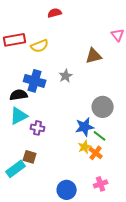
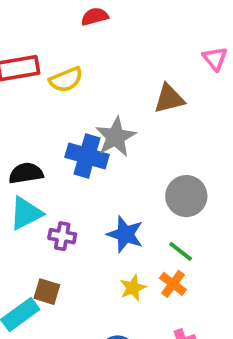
gray star: (66, 76) -> (116, 137), size x1.5
blue cross: (35, 81) -> (87, 156), moved
blue star: (85, 127) -> (125, 234), moved, turned 30
yellow star: (85, 147) -> (133, 288), moved

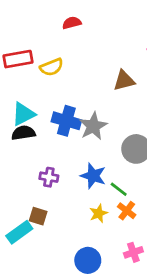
gray star: (116, 137) -> (93, 126), moved
cyan triangle: (26, 213) -> (23, 114), moved
green line: (181, 251) -> (119, 189), moved

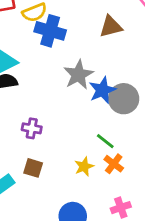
blue cross: (66, 121) -> (50, 31), moved
blue star: (93, 176) -> (102, 90), moved, turned 30
brown square: (38, 216) -> (33, 168), moved

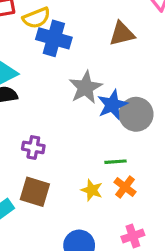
green line: (105, 141) -> (116, 162), turned -42
yellow star: (84, 167) -> (92, 190), turned -30
brown square: (33, 168) -> (35, 192), size x1.4

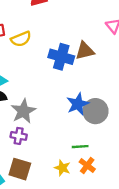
blue cross: (54, 38) -> (61, 57), moved
gray star: (85, 87) -> (23, 111), moved

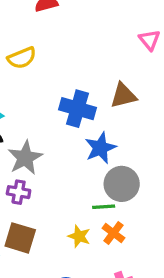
brown triangle: (85, 51) -> (123, 96), moved
blue cross: (61, 57) -> (77, 109), moved
gray circle: (95, 111) -> (122, 184), moved

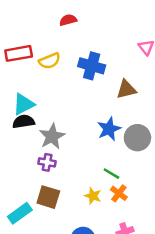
blue cross: (77, 109) -> (92, 66), moved
gray circle: (122, 184) -> (137, 138), moved
green line: (104, 207) -> (111, 174), turned 35

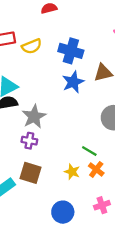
blue star: (109, 129) -> (73, 82), moved

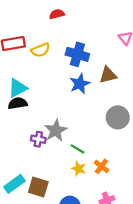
gray star: (34, 116) -> (56, 130), moved
green line: (89, 151) -> (77, 149), moved
brown square: (31, 173) -> (38, 187), moved

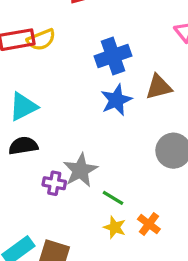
yellow semicircle: (41, 50) -> (41, 40), moved
blue cross: (77, 54) -> (113, 56), turned -35
black semicircle: (18, 103) -> (23, 146), moved

